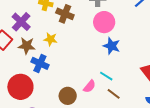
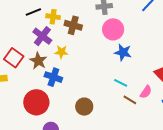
purple cross: (21, 22) -> (42, 36), moved
brown star: (27, 46) -> (38, 61), turned 30
pink semicircle: (89, 86) -> (146, 92), moved

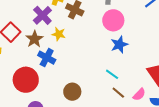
blue star: (123, 52) -> (119, 45), turned 30
pink semicircle: (146, 92) -> (139, 94), moved

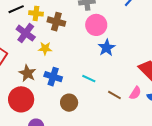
brown star: (34, 39) -> (27, 73), moved
blue cross: (47, 58) -> (53, 77), moved
cyan line: (112, 74) -> (89, 79), moved

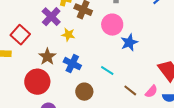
pink circle: (96, 25) -> (112, 25), moved

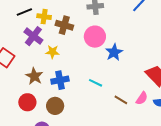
blue cross: (72, 64) -> (60, 80), turned -30
red circle: (37, 82) -> (27, 102), size x0.7
brown circle: (84, 92) -> (55, 106), moved

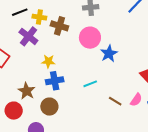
yellow star: (52, 52) -> (48, 61), moved
brown star: (34, 76) -> (27, 91), moved
cyan line: (96, 83) -> (90, 84), turned -48
red circle: (27, 102) -> (14, 111), moved

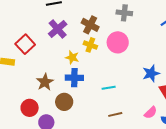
yellow cross: (39, 17) -> (90, 45), moved
blue star: (109, 54) -> (151, 73), moved
brown line: (115, 101) -> (115, 114), moved, turned -56
red circle: (14, 111) -> (30, 108), moved

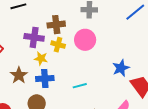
brown cross: (90, 25) -> (56, 25), turned -30
purple cross: (58, 29) -> (34, 37), moved, turned -36
brown star: (45, 82) -> (19, 75), moved

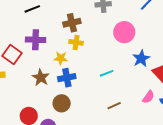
purple cross: (34, 37) -> (36, 40), moved
pink circle: (85, 40) -> (124, 32), moved
cyan line: (80, 86) -> (107, 73), moved

